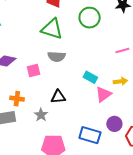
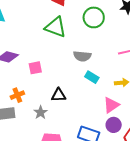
gray semicircle: (57, 57) -> (82, 56), moved
pink triangle: (103, 94) -> (111, 105), moved
orange cross: (17, 99) -> (17, 95), turned -32

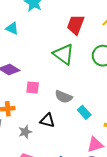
gray semicircle: (82, 56) -> (64, 97), moved

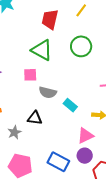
pink square: (33, 88) -> (30, 75), moved

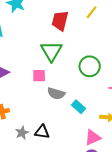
green circle: (81, 46) -> (90, 66), moved
green triangle: (42, 50) -> (51, 51), turned 30
black triangle: (35, 118) -> (42, 132), moved

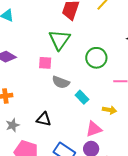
gray star: (22, 133) -> (13, 125), moved

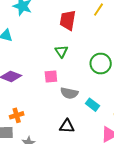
green triangle: (59, 40) -> (61, 51), size x0.6
black triangle: (44, 119) -> (67, 126), moved

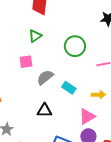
green triangle: (61, 51) -> (35, 36), turned 32
gray semicircle: (69, 93) -> (45, 77), turned 132

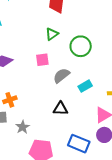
green circle: (75, 46) -> (81, 46), moved
cyan rectangle: (69, 88) -> (85, 86), turned -64

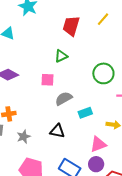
green circle: (81, 46) -> (103, 73), moved
gray star: (23, 127) -> (24, 137), moved

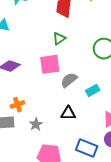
pink square: (48, 80) -> (50, 64), size x1.5

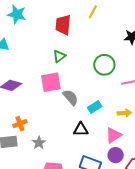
gray semicircle: (69, 80) -> (70, 97), turned 90
black triangle: (68, 113) -> (81, 129), moved

